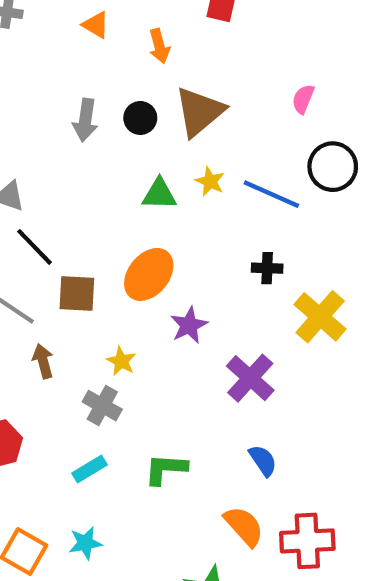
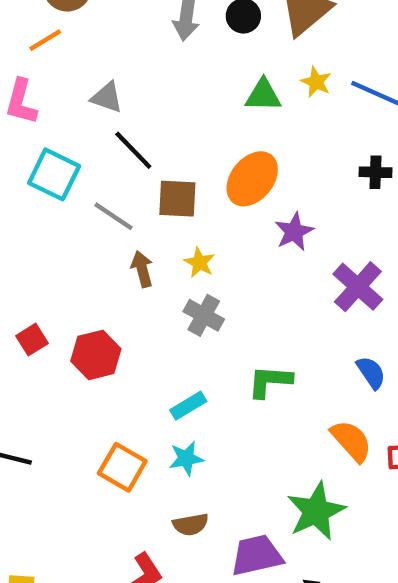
yellow star: (121, 361) -> (199, 262), moved
cyan rectangle: (90, 469) -> (188, 406), moved

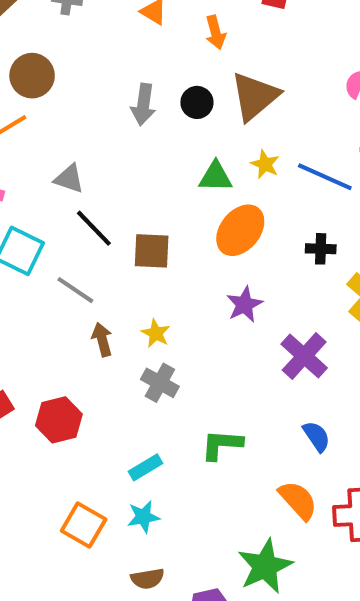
orange ellipse: (252, 179) -> (240, 230), moved
brown square: (177, 199) -> (152, 251), moved

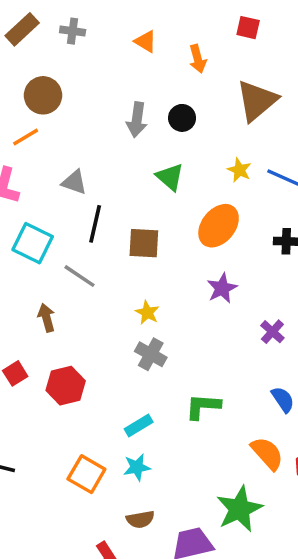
brown triangle: (255, 96) -> (257, 101), moved
green triangle: (216, 177) -> (170, 177), moved, turned 40
black line: (94, 228) -> (95, 224), turned 57
brown arrow: (102, 340) -> (46, 318), moved
purple cross: (304, 356) -> (272, 332), size x0.6

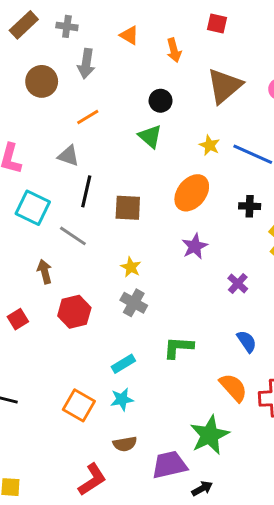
gray arrow: (137, 120) -> (86, 64), moved
orange line: (26, 137) -> (88, 117), moved
green triangle: (170, 177) -> (150, 136), moved
red hexagon: (66, 386) -> (74, 312), moved

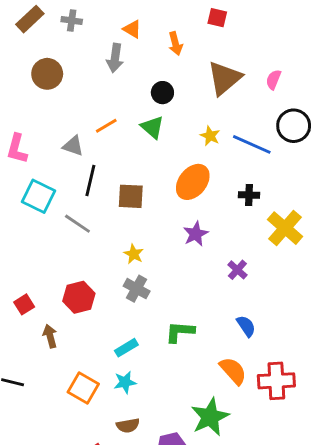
gray arrow: (86, 64) -> (115, 58), moved
orange line: (88, 117) -> (106, 126), moved
brown arrow: (45, 272) -> (50, 336), moved

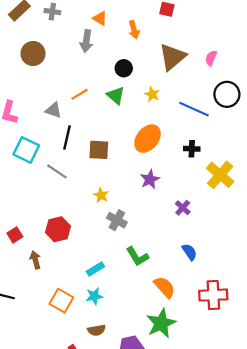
yellow star: (210, 136) -> (152, 94), moved
gray cross: (137, 289) -> (117, 220), moved
green L-shape: (180, 332) -> (137, 256), turned -125
orange semicircle: (233, 371) -> (165, 287), moved

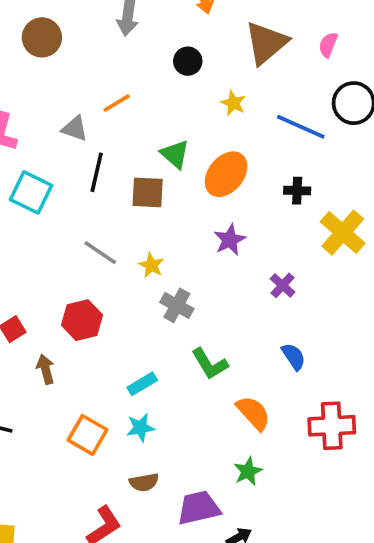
green triangle: (116, 95) -> (175, 154), moved
gray line: (57, 171) -> (100, 253), moved
green star: (161, 323) -> (248, 471), size x0.6

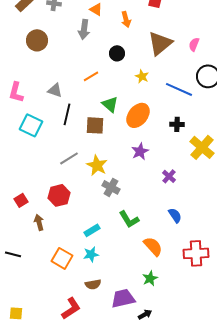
orange line: (117, 103) -> (91, 76), moved
gray line: (100, 253) -> (69, 158), turned -66
yellow star: (151, 265) -> (97, 165), size x1.5

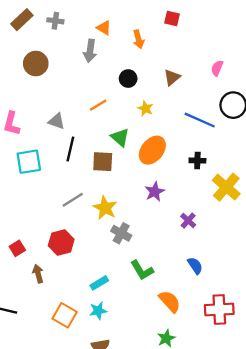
brown triangle: (160, 43) -> (172, 77), moved, size x0.6
yellow star: (142, 76) -> (145, 109), moved
cyan square: (31, 125) -> (29, 162), turned -35

